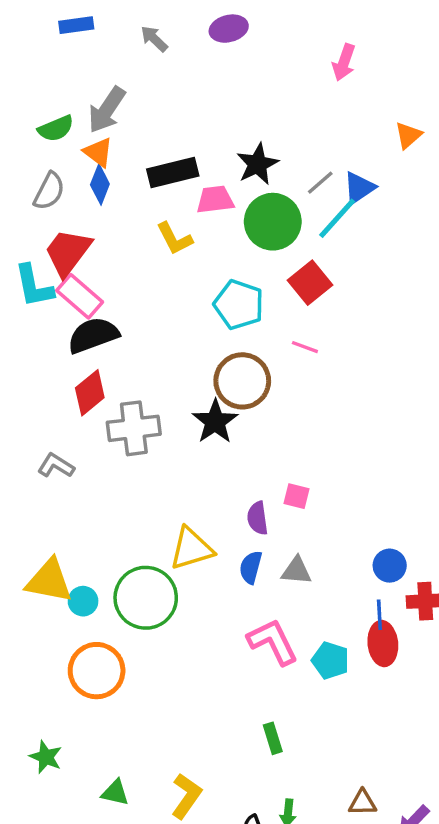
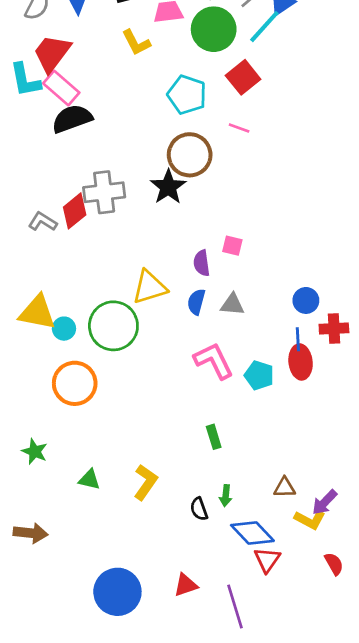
red diamond: (90, 393) -> (75, 211), moved

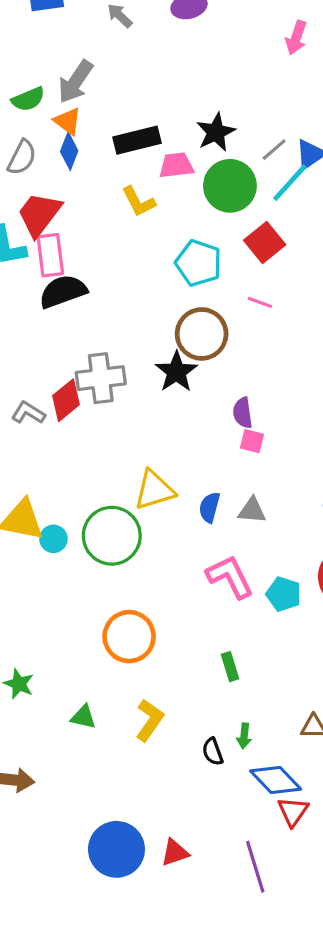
pink rectangle: (61, 88) -> (50, 255), turned 42
purple semicircle: (202, 263) -> (243, 413), moved
orange circle: (75, 383) -> (129, 637), moved
red triangle: (186, 585) -> (175, 853), moved

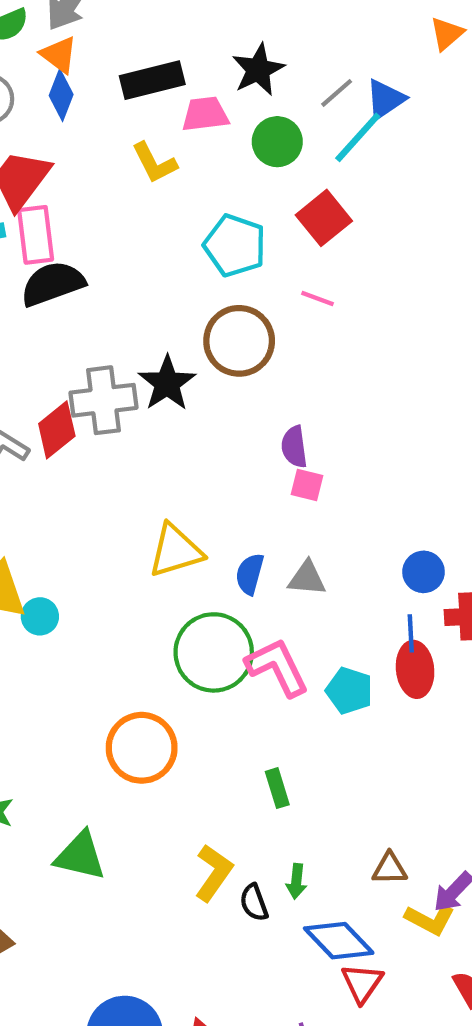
green circle: (230, 186) -> (277, 142), size x0.7
black star: (176, 372) -> (167, 383), moved
green circle: (112, 536) -> (214, 652), moved
green triangle: (83, 717) -> (80, 856), size x1.5
yellow L-shape: (150, 720) -> (214, 873), moved

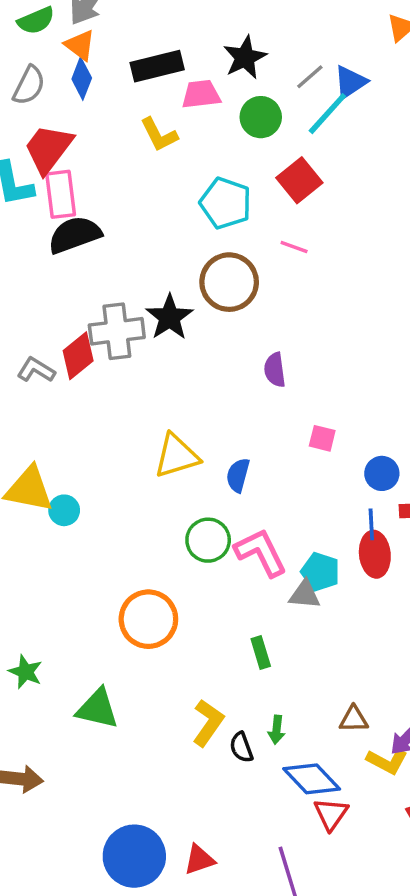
pink square: (307, 485) -> (322, 438), moved
gray triangle: (307, 578) -> (305, 595), moved
green circle: (214, 652) -> (208, 540), size x0.7

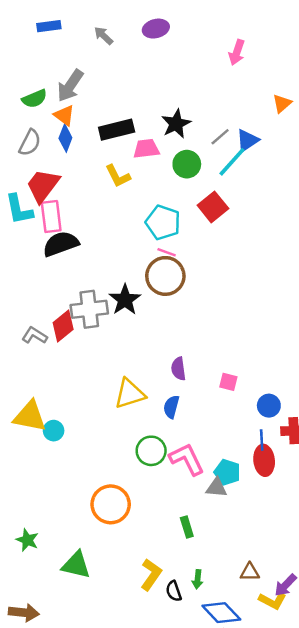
pink line: (294, 247) -> (167, 252), moved
purple semicircle: (275, 370) -> (178, 369), moved

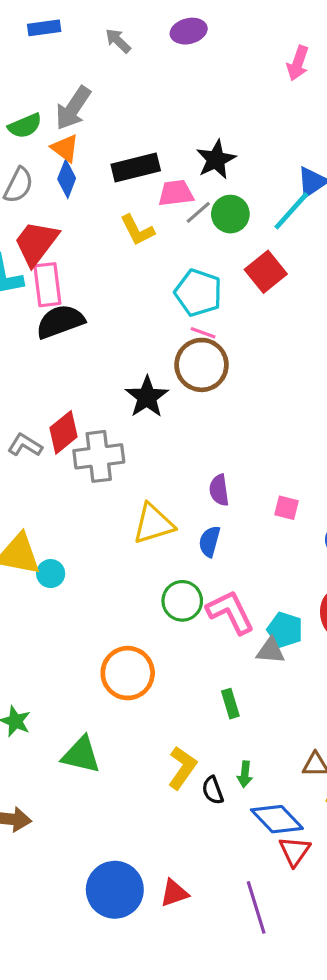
gray line: (220, 137) -> (198, 212), moved
gray cross: (89, 309) -> (99, 456), moved

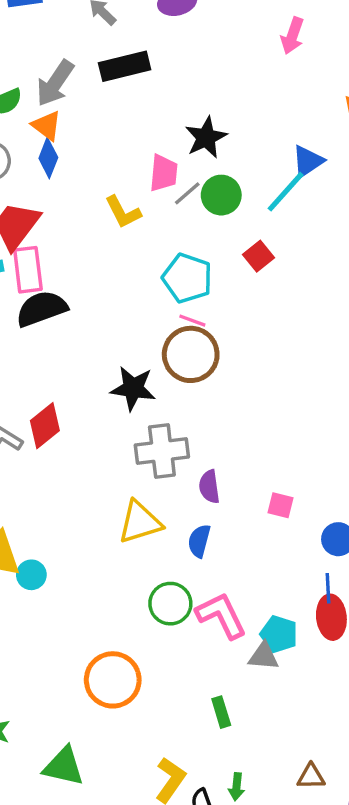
black rectangle: (136, 167) -> (125, 66), moved
pink trapezoid: (176, 193) -> (164, 173), turned 102
red square: (266, 272) -> (259, 256), size x0.7
black star: (147, 397) -> (133, 388), turned -30
gray cross: (99, 456) -> (162, 451), moved

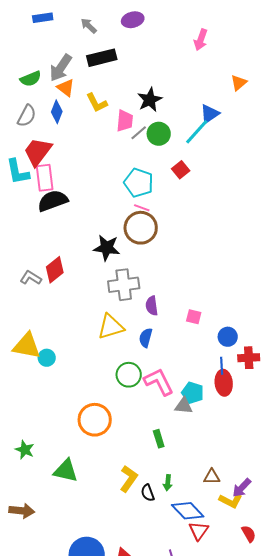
orange triangle: (47, 126) -> (66, 88), moved
yellow L-shape: (123, 212) -> (97, 103), moved

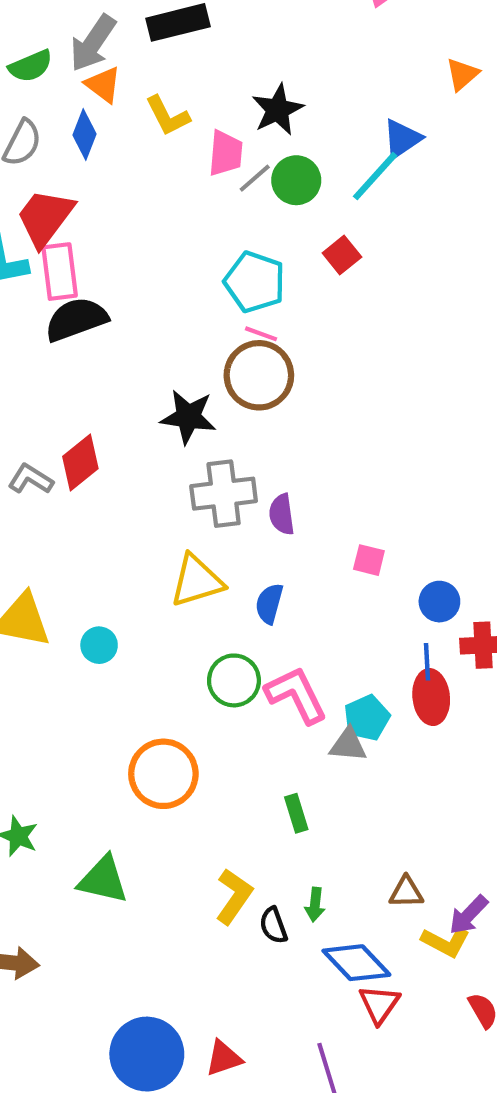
purple semicircle: (152, 306) -> (282, 514), moved
cyan circle: (47, 358) -> (99, 645), moved
cyan pentagon: (193, 393) -> (367, 718), turned 30

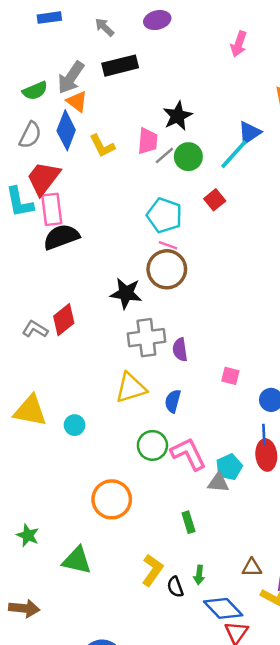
yellow L-shape: (168, 116) -> (102, 146), moved
blue diamond: (85, 135) -> (66, 130), size x1.4

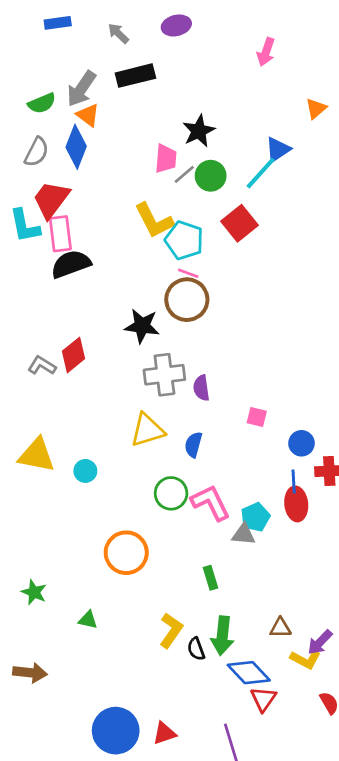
yellow L-shape: (102, 146) -> (154, 221), moved, size x1.4
red square: (215, 200) -> (240, 223), size x1.5
green triangle: (77, 560) -> (88, 620), size x0.6
green arrow: (199, 575) -> (222, 636), size x1.8

